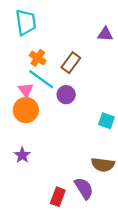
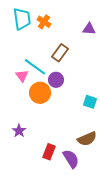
orange cross: (38, 58) -> (44, 22), moved
orange circle: (26, 110) -> (40, 93), moved
brown semicircle: (103, 165) -> (87, 139), turned -30
red rectangle: (58, 197) -> (49, 152), moved

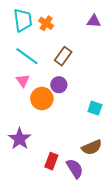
purple triangle: (89, 29) -> (94, 21), moved
cyan line: (35, 67) -> (27, 56), moved
purple star: (19, 131) -> (20, 139), size x1.5

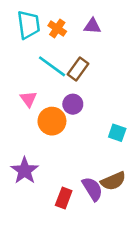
purple triangle: (94, 21) -> (92, 26), moved
cyan line: (27, 56) -> (52, 66), moved
purple semicircle: (75, 168) -> (92, 189), moved

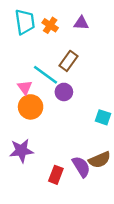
cyan line: (52, 66) -> (46, 75), moved
orange circle: (52, 121) -> (31, 107), moved
purple star: (25, 171) -> (21, 151), turned 30

